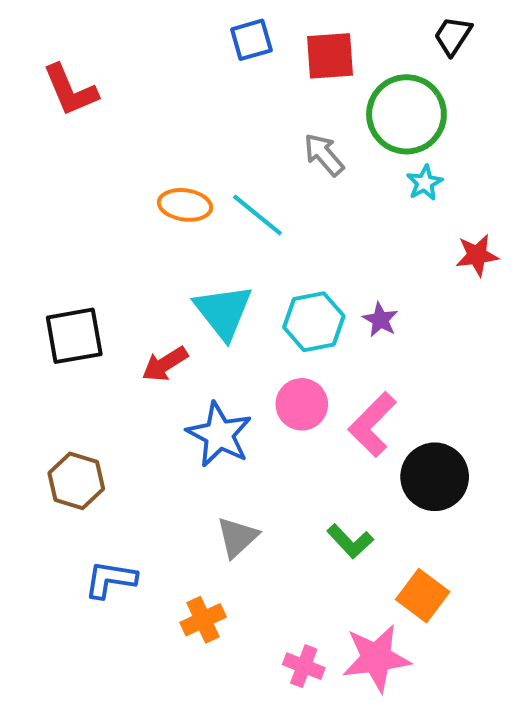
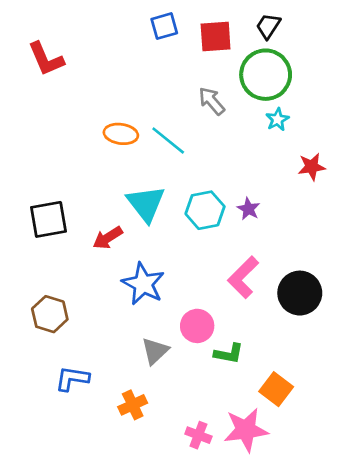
black trapezoid: (453, 36) -> (268, 26), moved
pink circle: (302, 404) -> (197, 326), moved
black circle: (435, 477) -> (300, 293), moved
green L-shape: (350, 541) -> (229, 354), turned -36

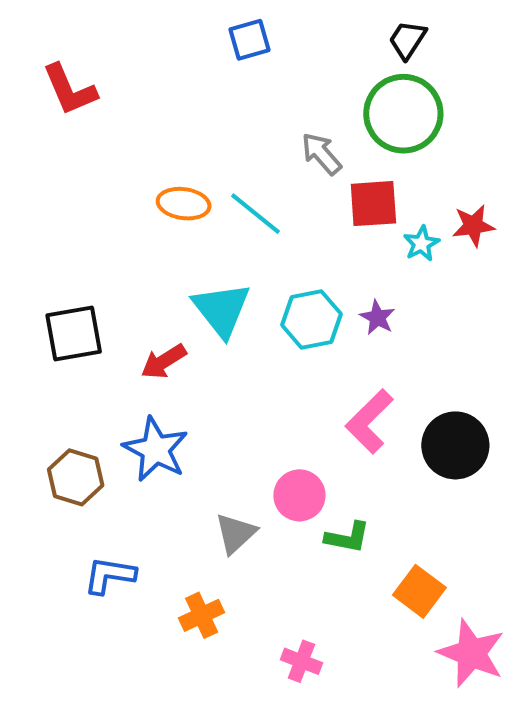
red square: (216, 37) -> (373, 204), moved
cyan star: (277, 119) -> (421, 244), moved
red star: (312, 167) -> (473, 226), moved
blue star: (143, 284) -> (156, 449), moved
pink star: (246, 430) -> (471, 653), moved, turned 30

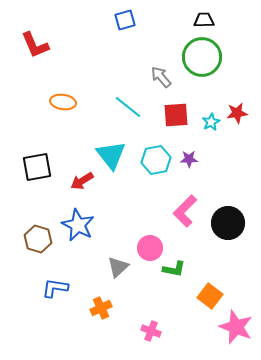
black trapezoid: (407, 40) -> (204, 20), turned 55
orange ellipse: (184, 204) -> (63, 102), moved
red square: (373, 204) -> (176, 115), moved
purple star: (377, 318) -> (189, 159), turned -30

